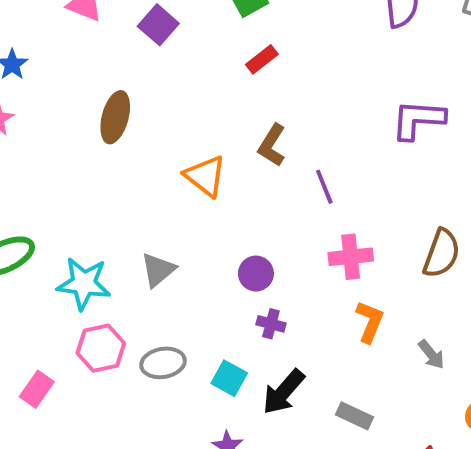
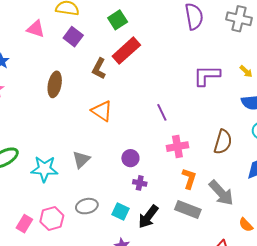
red rectangle: (262, 59) -> (126, 51), size x1.8
brown L-shape: (272, 145) -> (99, 69), moved
pink hexagon: (101, 348) -> (52, 219), moved
gray arrow: (431, 354) -> (221, 193), size x1.8
gray rectangle: (354, 416) -> (188, 210), moved, size x1.4

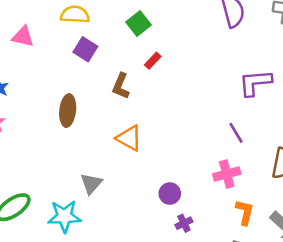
pink triangle: (36, 29) -> (23, 37), moved
red rectangle: (126, 51) -> (153, 61), size x0.5
purple line: (162, 112) -> (236, 133), moved
gray triangle: (81, 160) -> (91, 184), moved
purple cross: (140, 183) -> (184, 223), turned -32

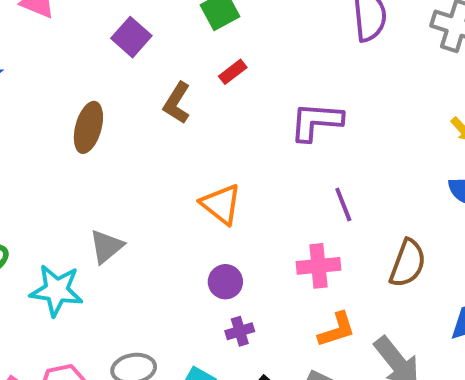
purple L-shape: (255, 83) -> (316, 122), moved
orange triangle: (129, 138) -> (221, 204), moved
orange L-shape: (245, 212) -> (337, 330), turned 50

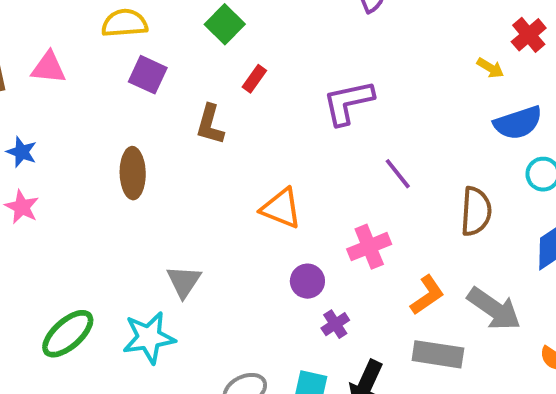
pink cross: (318, 266) -> (369, 247), moved

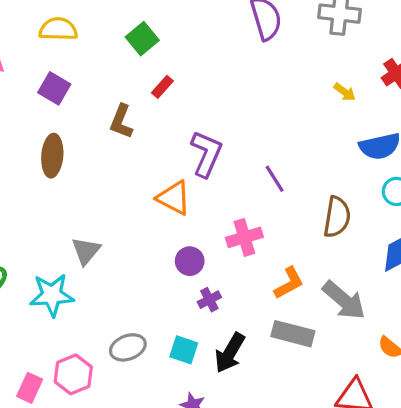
yellow arrow: (490, 68) -> (345, 92), moved
purple square: (148, 75) -> (54, 88), moved
purple L-shape: (348, 102) -> (206, 154), moved, turned 120

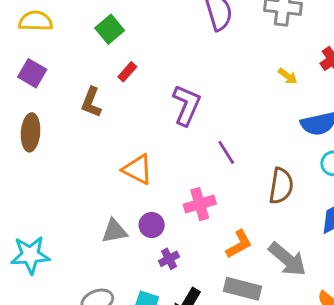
purple L-shape: (206, 154) -> (187, 105), moved
gray triangle: (86, 251) -> (114, 231), moved, turned 40

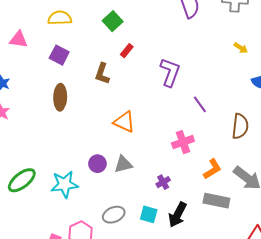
orange triangle: (138, 169) -> (124, 122), moved
purple circle: (152, 225) -> (97, 164), moved

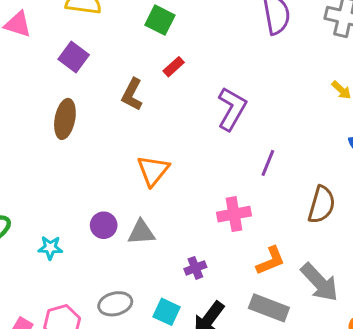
green square: (113, 21) -> (160, 20), turned -30
purple line: (200, 104) -> (268, 163), turned 48
orange triangle: (124, 122) -> (153, 171), turned 35
cyan star: (64, 184) -> (50, 248), size x0.6

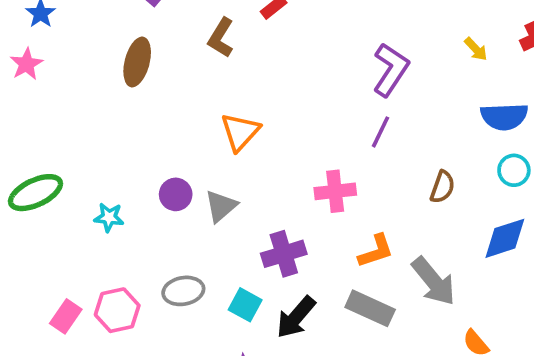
purple L-shape: (232, 109) -> (391, 70), moved
brown semicircle: (322, 205) -> (442, 187), size x0.7
gray triangle: (141, 232) -> (221, 206), turned -40
purple cross: (195, 268) -> (284, 254), size x1.6

